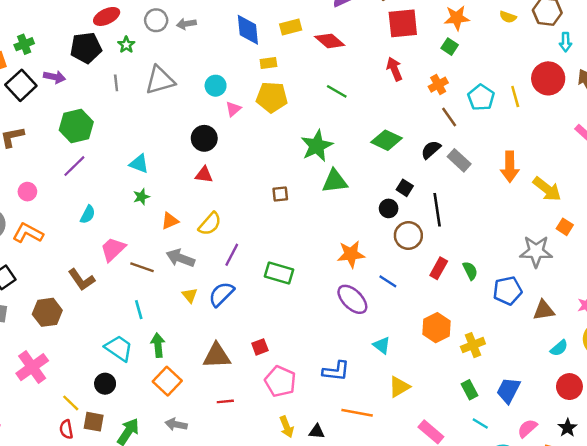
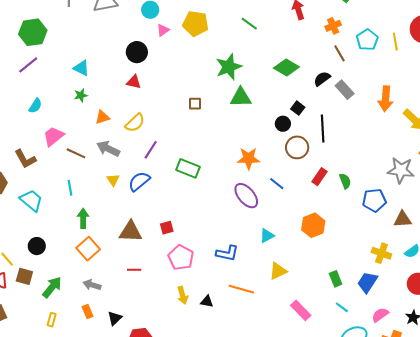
cyan triangle: (382, 345) -> (267, 236), turned 49
yellow cross: (473, 345) -> (381, 253), moved, turned 36
cyan trapezoid: (119, 348) -> (31, 200), moved

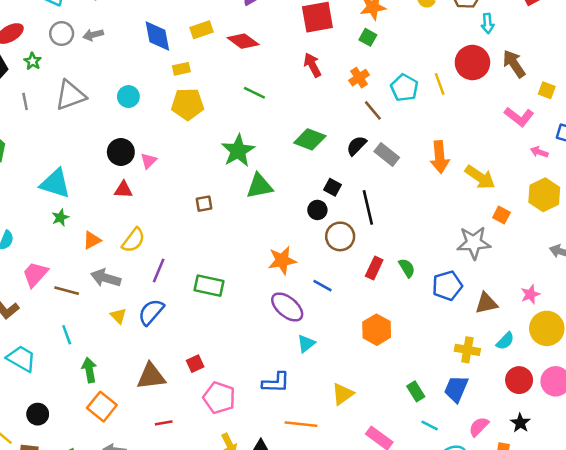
pink triangle: (163, 30) -> (149, 161), moved
cyan triangle: (81, 68) -> (55, 183), size x1.5
cyan triangle: (267, 236) -> (306, 344), moved

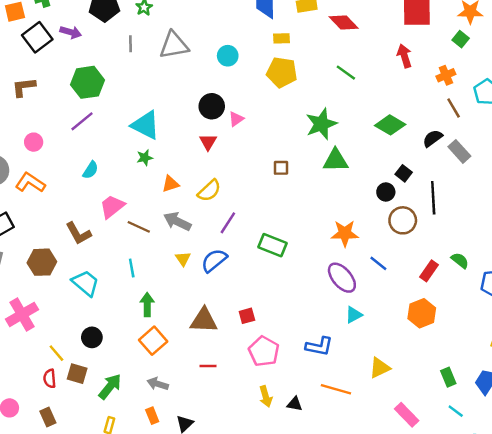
red triangle: (123, 190) -> (208, 142), turned 48
red rectangle: (374, 268) -> (429, 271), moved
green semicircle: (407, 268) -> (460, 261), turned -30

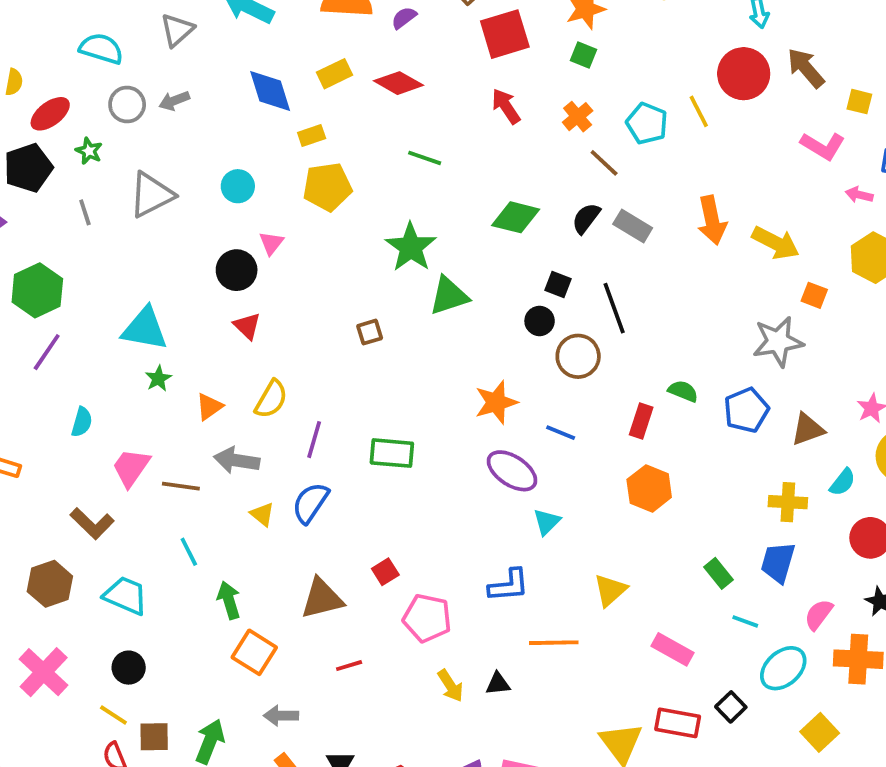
pink triangle: (236, 119) -> (271, 243), moved
black circle: (92, 337) -> (129, 668), moved

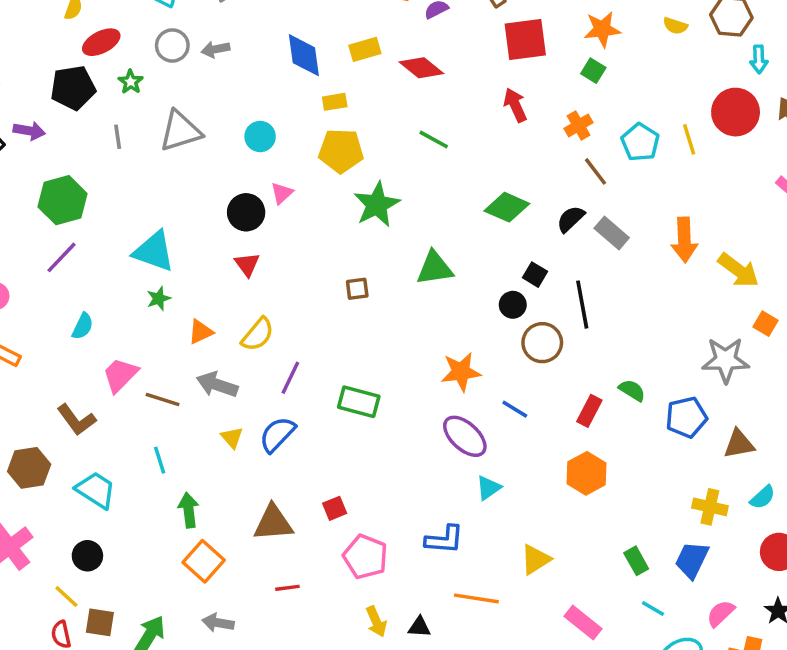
green star: (411, 247) -> (377, 205), moved

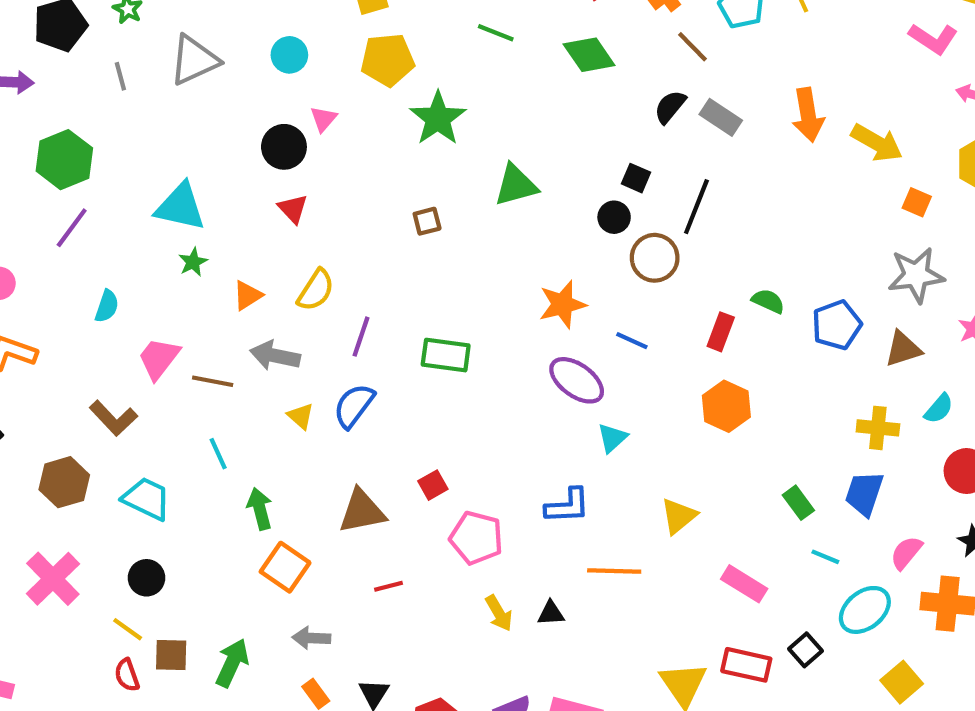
green diamond: (507, 207) -> (589, 55), moved, turned 39
black line: (582, 305) -> (696, 207), turned 39
gray star: (726, 360) -> (916, 275), moved

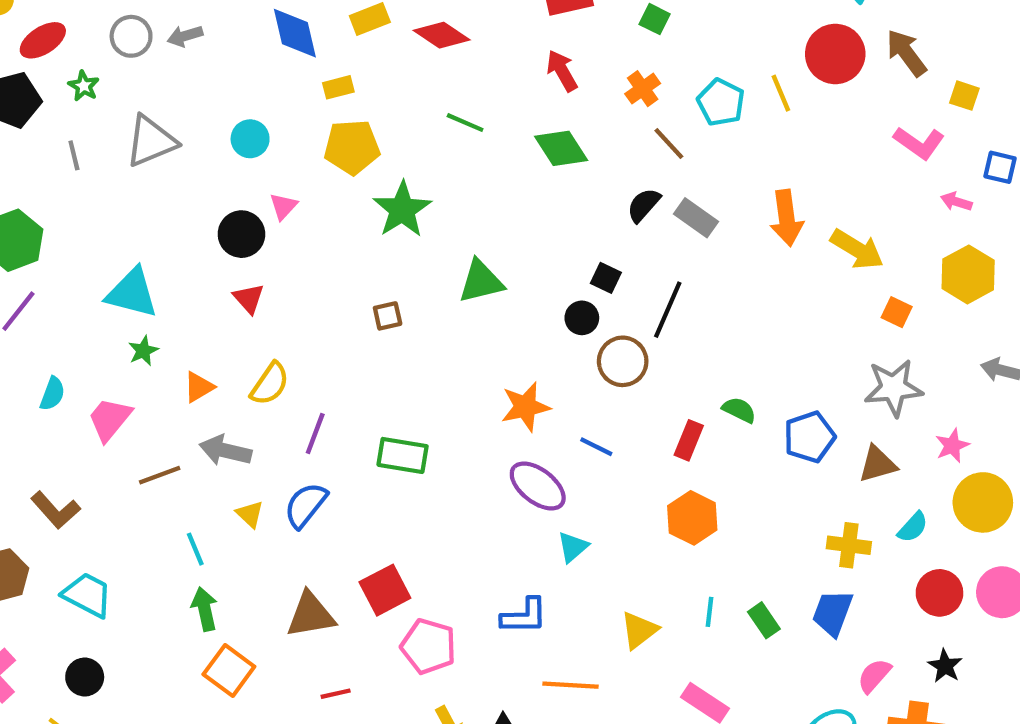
pink trapezoid: (159, 358) -> (110, 419), moved
brown line: (213, 381) -> (160, 475), turned -33
cyan line: (218, 454) -> (195, 549), moved
red square: (433, 485) -> (385, 590), size x1.6
cyan line: (825, 557) -> (710, 612), moved, turned 72

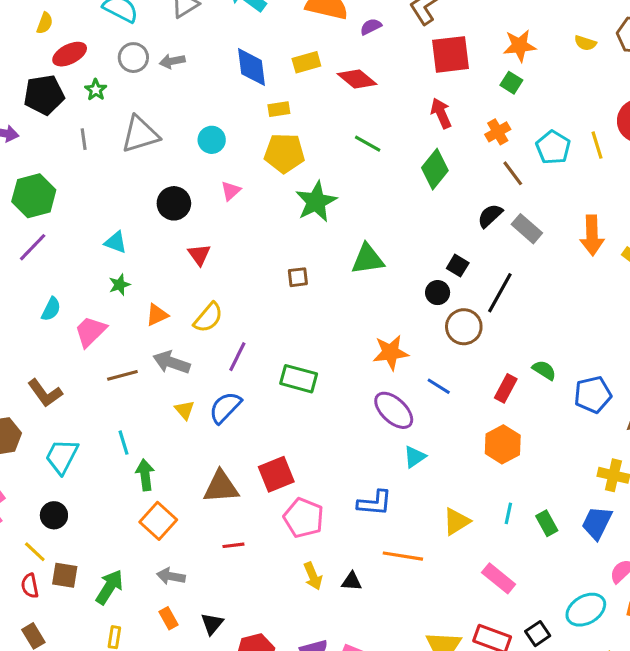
green diamond: (561, 148) -> (435, 169), turned 66
black circle: (241, 234) -> (174, 203), moved
cyan triangle: (132, 293) -> (116, 242), size x0.6
cyan line: (195, 549) -> (123, 443), moved
cyan trapezoid: (87, 595) -> (62, 456), turned -96

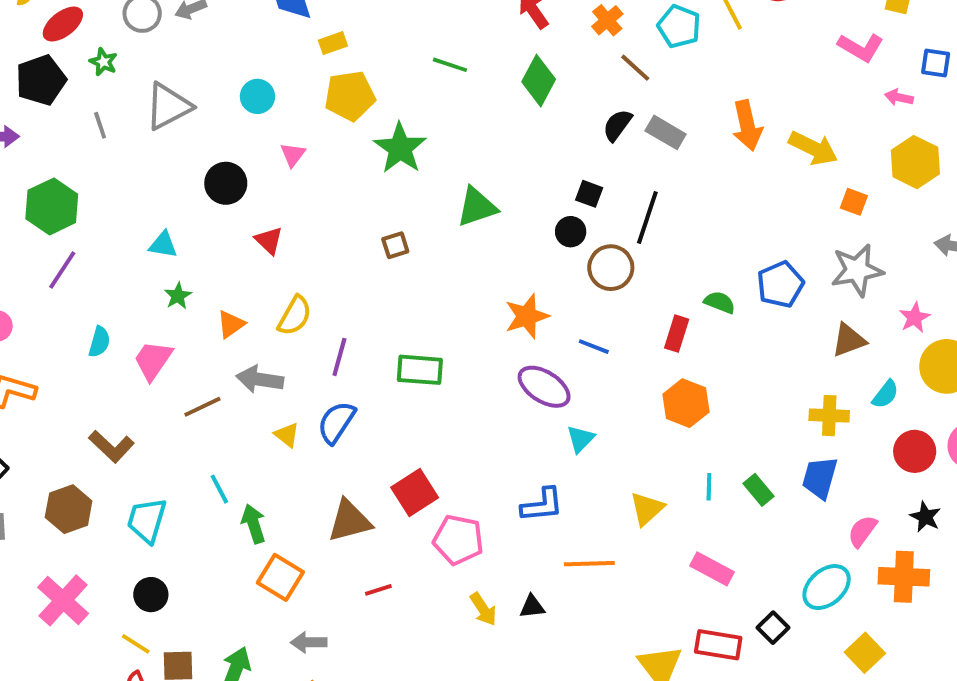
blue pentagon: (593, 395) -> (780, 284), moved

